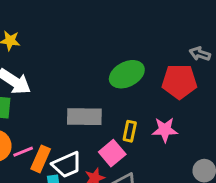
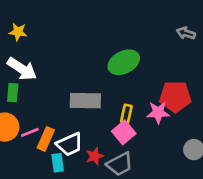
gray arrow: (200, 54) -> (186, 33), moved
red pentagon: (179, 82) -> (175, 97), moved
pink square: (112, 153) -> (124, 132), moved

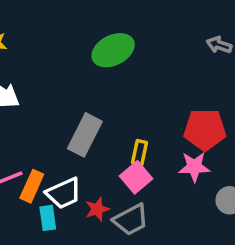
green ellipse: (124, 62) -> (113, 50), moved
gray rectangle: (85, 101) -> (85, 135), turned -64
pink star: (158, 113) -> (194, 167), moved

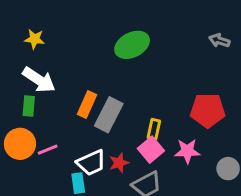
pink star: (194, 167) -> (187, 151), moved
orange rectangle: (32, 186) -> (87, 105), moved
red star: (97, 209) -> (119, 163), moved

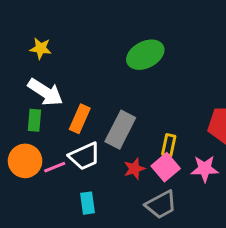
orange rectangle: (87, 105) -> (80, 119), moved
white trapezoid: (91, 163) -> (84, 156), moved
red star: (119, 163) -> (134, 169), moved

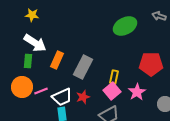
green ellipse: (145, 55) -> (125, 26), moved
white trapezoid: (84, 156) -> (62, 97), moved
red star: (134, 169) -> (83, 97), moved
pink star: (205, 169) -> (137, 92), turned -30

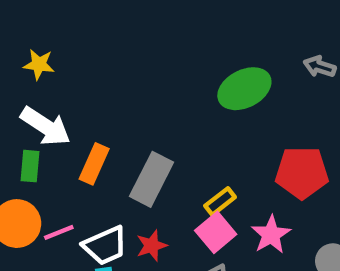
yellow rectangle: (114, 77) -> (220, 201), turned 40

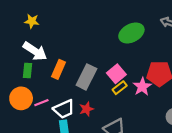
pink square: (216, 232) -> (116, 74), moved
pink star: (271, 235) -> (142, 87), moved

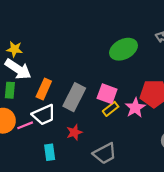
yellow star: (32, 21) -> (15, 49), moved
pink square: (116, 74) -> (107, 94), turned -30
white trapezoid: (64, 109) -> (44, 115), moved

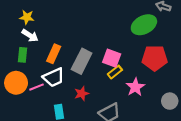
green ellipse: (123, 49) -> (144, 25), moved
white arrow: (18, 69) -> (30, 35), size x0.7
pink star: (135, 108) -> (135, 87), moved

